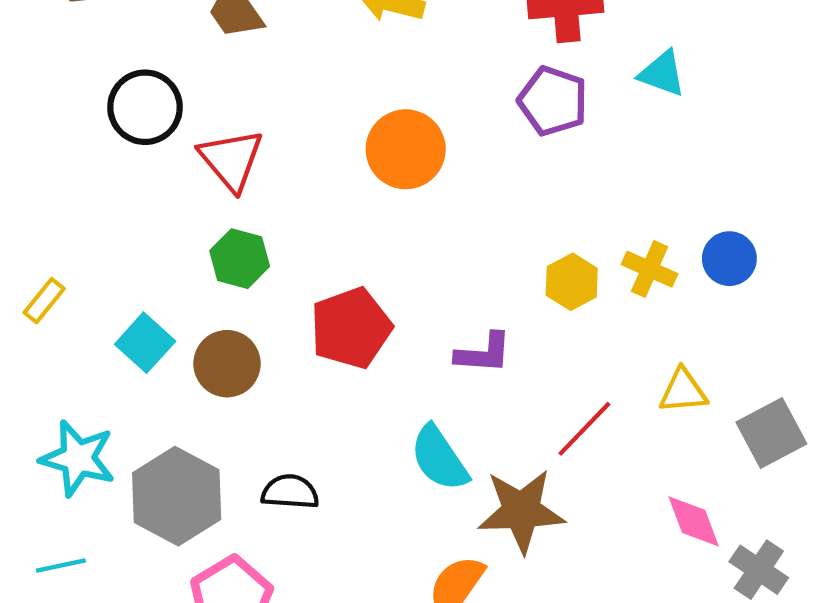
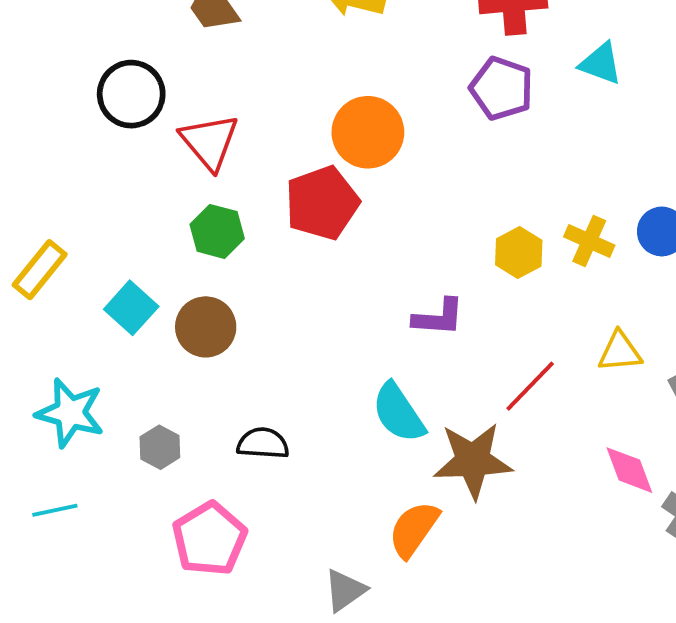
yellow rectangle: (44, 301) -> (40, 270), size x1.4
red pentagon: (351, 328) -> (322, 203), moved
gray hexagon: (177, 496) -> (160, 447), size x0.5

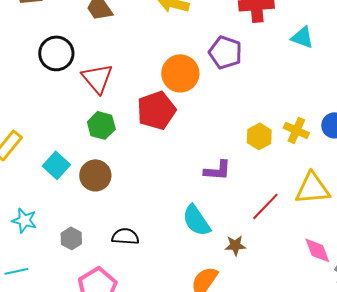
purple pentagon: (501, 88) -> (225, 52), moved
yellow triangle: (620, 352) -> (312, 188), size x1.5
cyan star: (70, 413) -> (24, 220), size x0.7
brown star: (473, 461) -> (235, 245), size x0.5

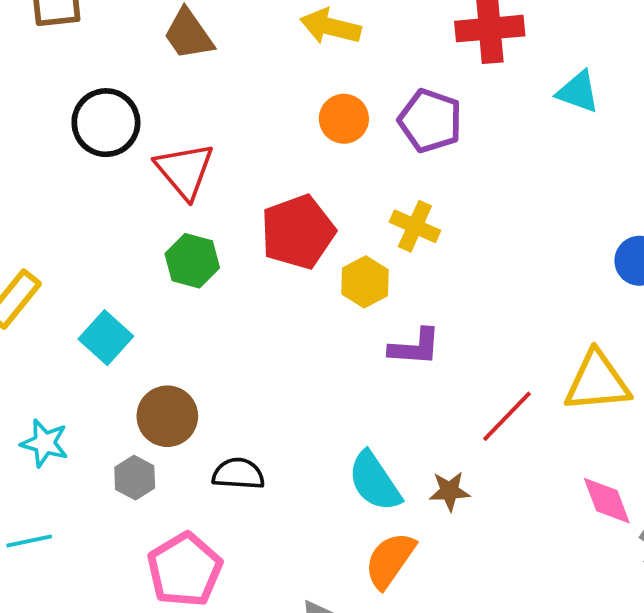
orange circle: (180, 73) -> (344, 119), moved, size x0.7
yellow cross: (296, 130) -> (415, 226), moved
yellow hexagon: (259, 136) -> (365, 282), moved
brown circle: (95, 175) -> (167, 416), moved
cyan semicircle: (196, 220) -> (375, 481), moved

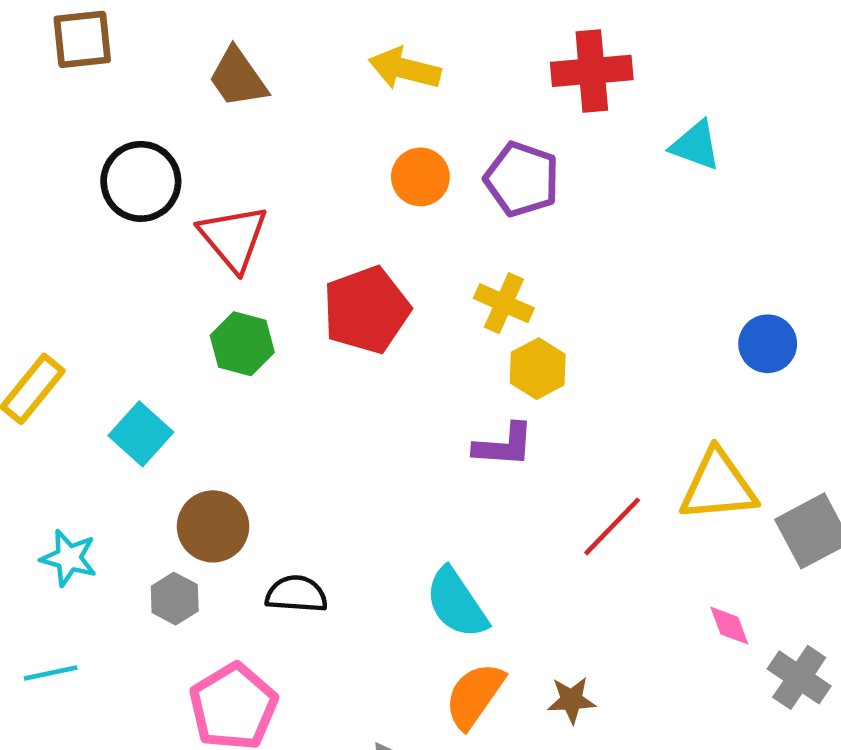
yellow hexagon: (365, 282) -> (538, 369), moved
brown star: (449, 491) -> (571, 700), moved
pink diamond: (607, 501) -> (729, 626), size x0.7

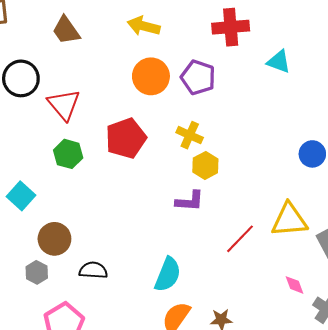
orange circle: (420, 177) -> (151, 76), size x1.4
cyan semicircle: (457, 603) -> (168, 274), turned -124

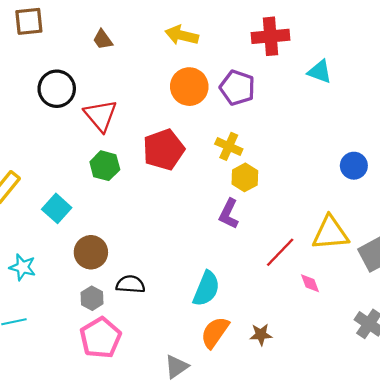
brown trapezoid: (66, 30) -> (103, 40), size x0.7
purple L-shape: (190, 201) -> (229, 214), turned 112
gray hexagon: (37, 272) -> (92, 298), moved
pink diamond: (295, 285) -> (310, 283), moved

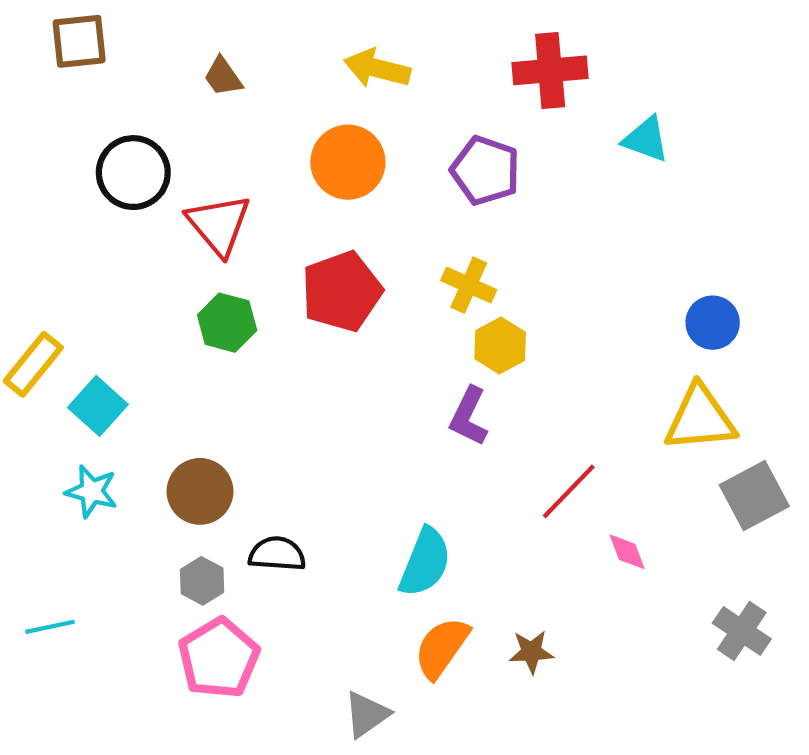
orange circle: (189, 87) -> (348, 162), moved
cyan square: (57, 208) -> (98, 406), moved
yellow triangle: (330, 233) -> (700, 418), moved
cyan star: (23, 267) -> (92, 491), moved

